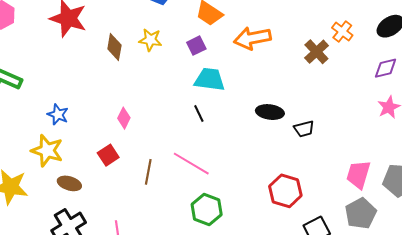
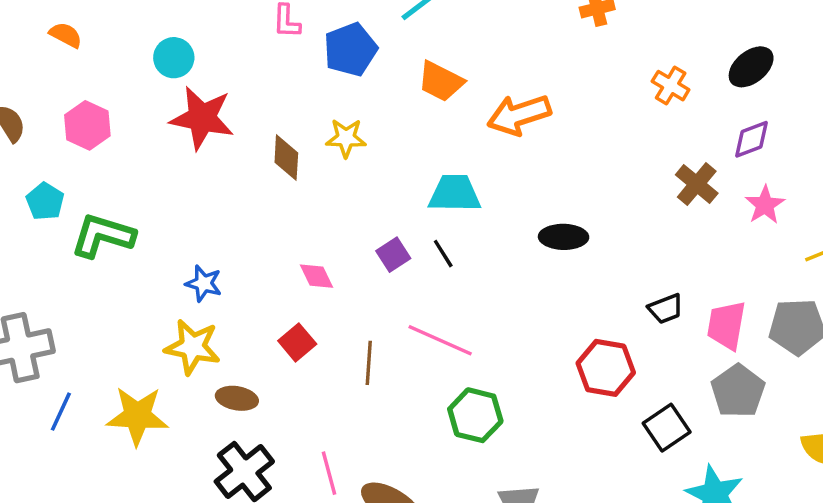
purple square: (196, 46) -> (393, 255), moved
brown cross: (316, 52) -> (697, 184), moved
pink diamond: (124, 118) -> (317, 276), turned -45
black trapezoid: (304, 129) -> (666, 309), moved

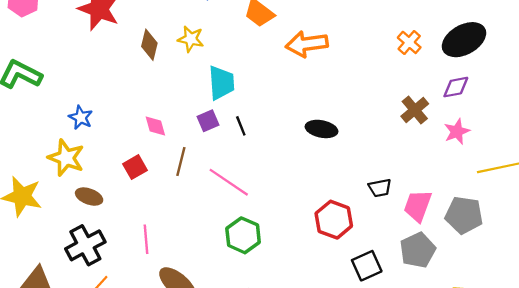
black ellipse: (751, 67) -> (464, 40), size x1.4
cyan trapezoid: (455, 193) -> (221, 83), moved, turned 75
brown line: (369, 363) -> (181, 161), moved
pink line: (329, 473) -> (146, 239), moved

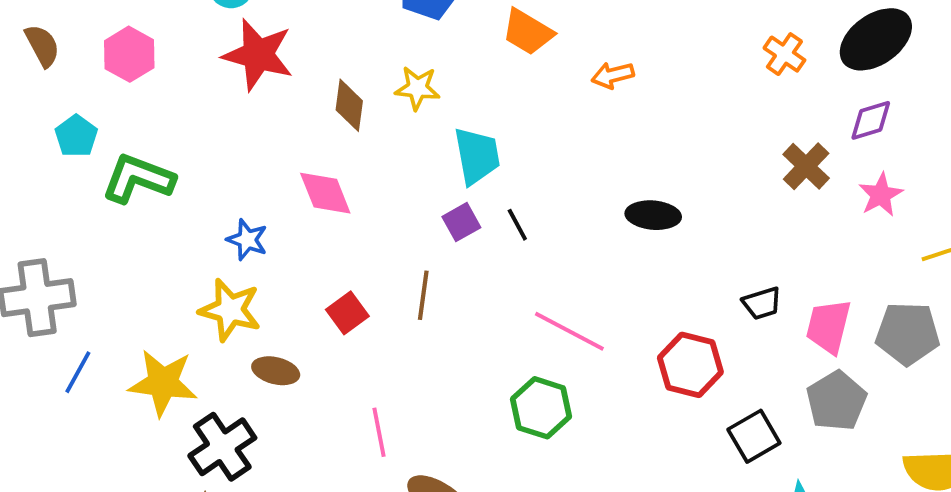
orange arrow: (307, 44) -> (613, 75), size x0.6
pink diamond: (155, 126) -> (325, 193), moved, size x1.4
pink line: (229, 182) -> (569, 331), moved
black cross: (85, 245) -> (222, 447), moved

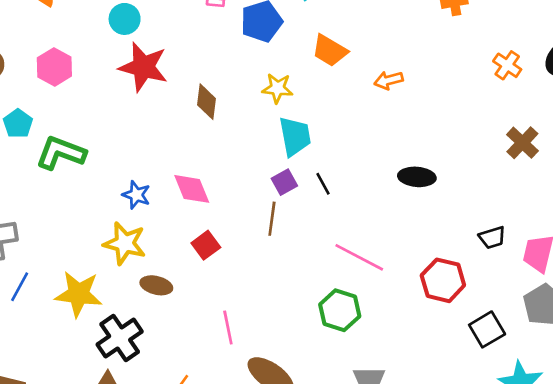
yellow star: (417, 88) -> (277, 88), moved
pink diamond: (325, 193) -> (192, 189), moved
brown line: (423, 295) -> (272, 219), moved

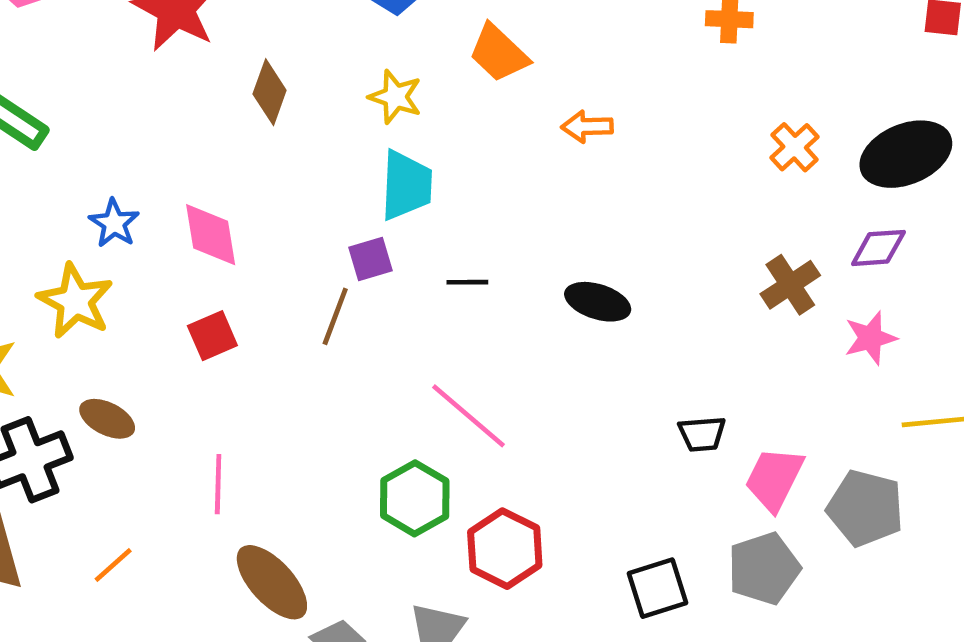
black line: (323, 184) -> (467, 282), moved, turned -75
red hexagon: (443, 280) -> (505, 549), moved
brown ellipse: (156, 285) -> (107, 419), moved

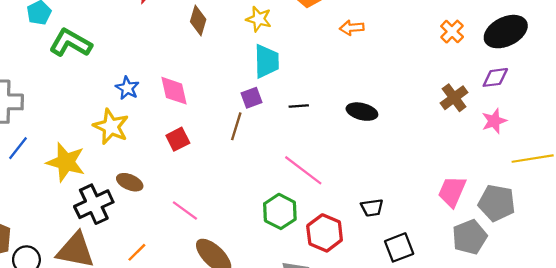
black trapezoid: (702, 434) -> (372, 208), moved
pink line: (218, 484) -> (185, 210), turned -52
gray pentagon: (764, 568) -> (470, 237), moved

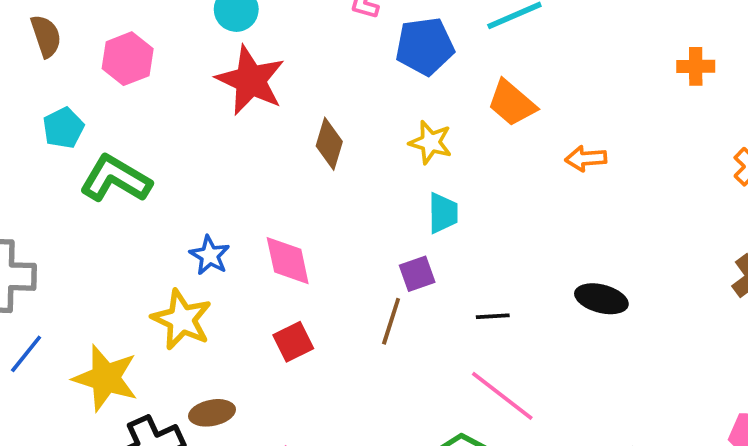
cyan trapezoid: (267, 61) -> (443, 213), size x0.7
black line: (299, 106) -> (493, 316), moved
brown ellipse: (130, 182) -> (212, 413), turned -35

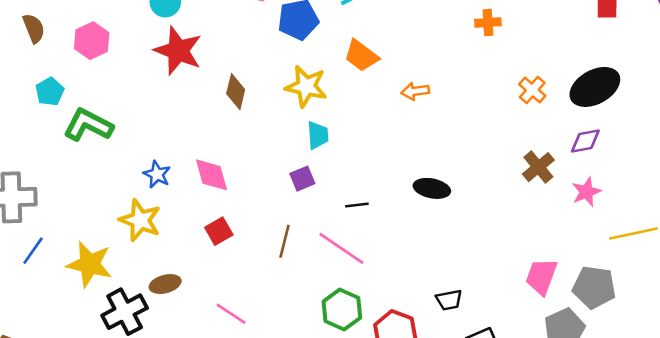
yellow star: (430, 142) -> (306, 86), size x1.4
brown line: (391, 321) -> (285, 241), moved
pink line: (502, 396) -> (341, 248), moved

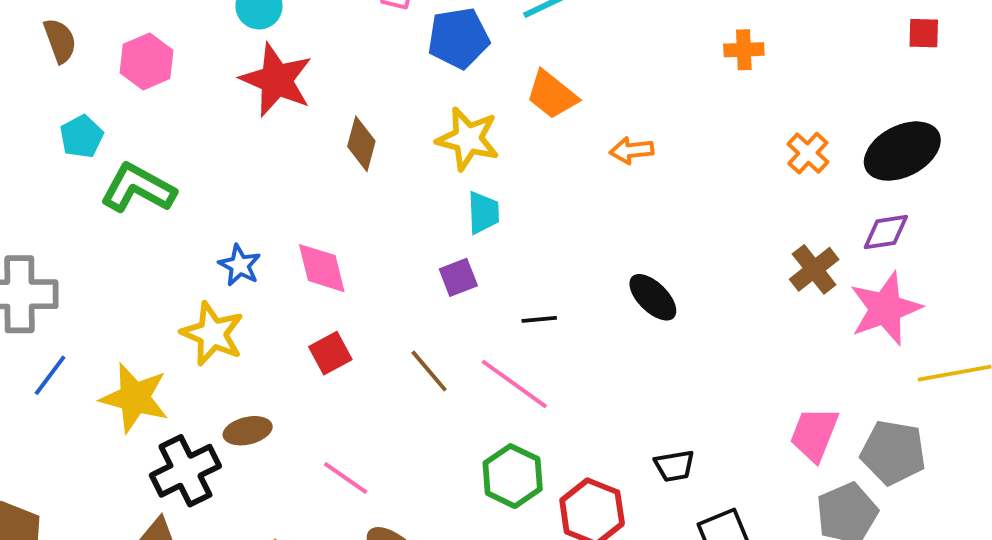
black ellipse: (432, 188) -> (653, 297), turned 32
pink star: (586, 192) -> (885, 309), size x1.6
brown line: (285, 241) -> (429, 371), turned -56

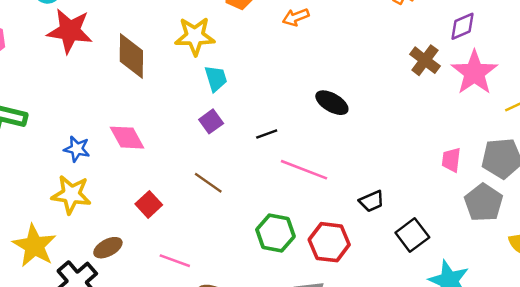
brown diamond: (361, 144) -> (131, 56), size x1.4
red square: (330, 353) -> (149, 204), moved
pink line: (514, 384) -> (304, 170), moved
yellow star: (135, 398) -> (34, 246), turned 30
pink trapezoid: (814, 434) -> (451, 160), size x0.7

